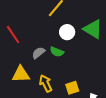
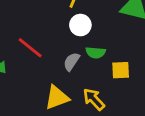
white circle: (67, 32) -> (80, 25), moved
yellow square: (72, 88) -> (121, 70), moved, turned 32

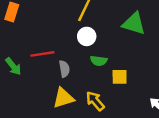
red line: (30, 48) -> (42, 54), turned -50
gray semicircle: (71, 62) -> (64, 69), moved, turned 133

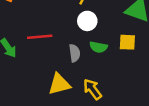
gray semicircle: (64, 69) -> (75, 53), moved
yellow square: (120, 77) -> (127, 42), moved

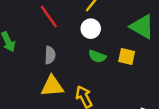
red line: (40, 37) -> (49, 17), moved, turned 50
gray semicircle: (75, 53) -> (50, 55), moved

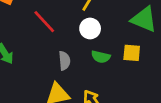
gray semicircle: (50, 55) -> (64, 61), moved

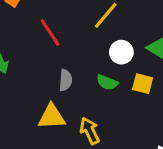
white circle: (90, 29) -> (121, 52), moved

